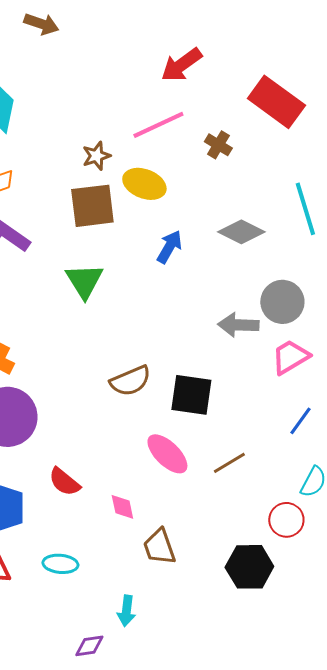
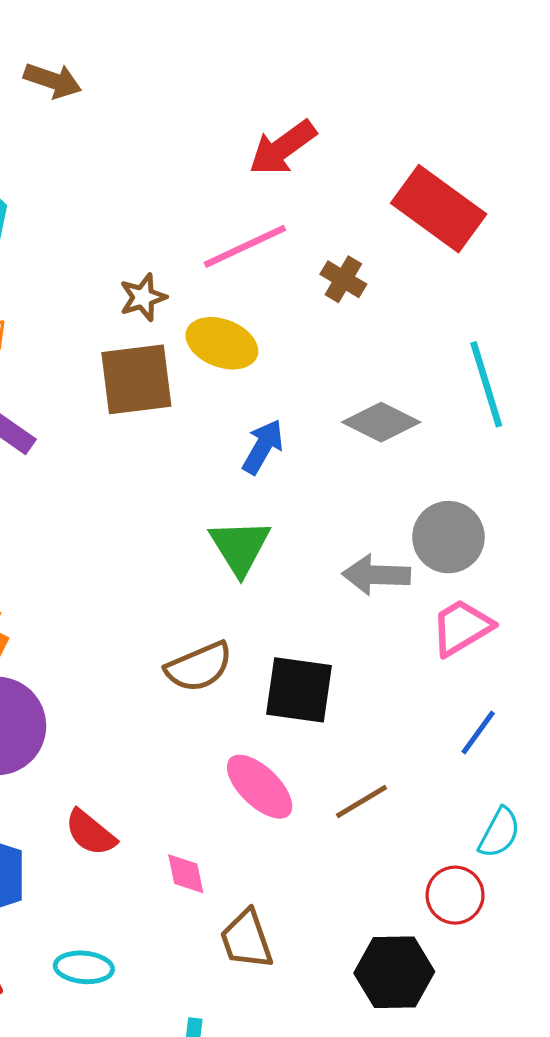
green triangle: (84, 281) -> (240, 547), moved

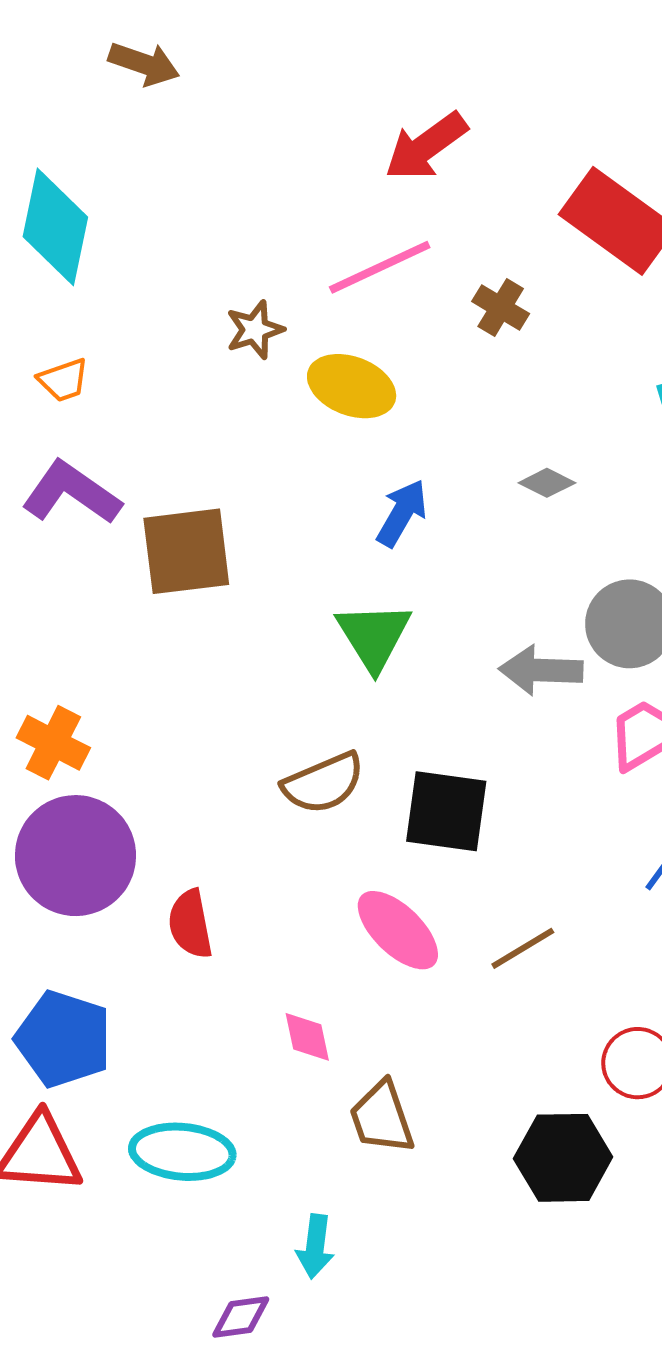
brown square: (136, 379) -> (186, 551), moved
gray diamond: (381, 422) -> (547, 483), size x0.6
red semicircle: (90, 833) -> (190, 924), moved, turned 40
cyan ellipse: (84, 967) -> (182, 1152), size x1.4

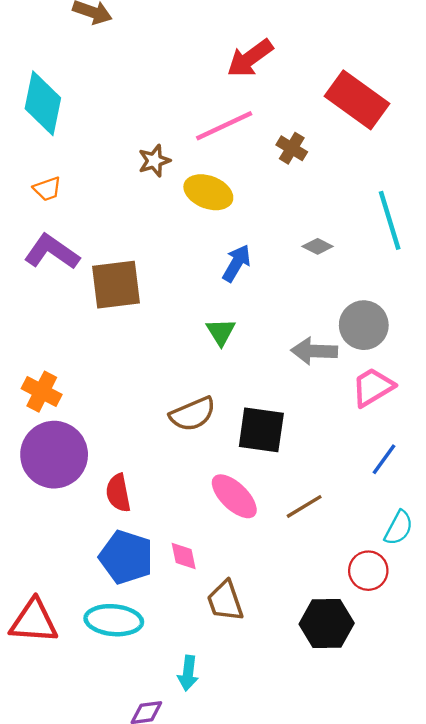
green triangle: (374, 636) -> (221, 332), size x0.7
blue pentagon: (63, 1039) -> (126, 557), moved

